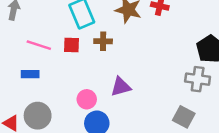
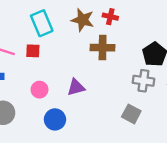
brown cross: (103, 41) -> (103, 48), moved, size x1.5
pink circle: (87, 99) -> (39, 90), moved

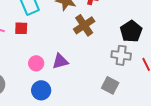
brown cross: (103, 48) -> (84, 25), turned -35
pink circle: (39, 90) -> (36, 63), moved

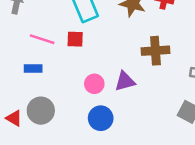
brown cross: (84, 25) -> (155, 51), moved, turned 30

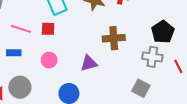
pink circle: (94, 84) -> (49, 60), moved

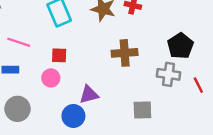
red square: (48, 29) -> (59, 55), moved
purple triangle: (89, 63) -> (89, 95), moved
gray square: (141, 88) -> (142, 110), moved, turned -30

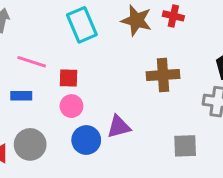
red square: (59, 55) -> (69, 78), moved
blue circle: (73, 116) -> (86, 140), moved

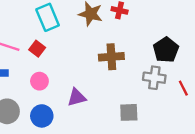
red square: (69, 78) -> (37, 49), moved, turned 35
blue circle: (86, 140) -> (42, 116), moved

